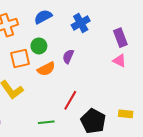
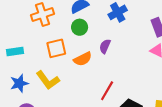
green circle: (39, 46) -> (80, 27), moved

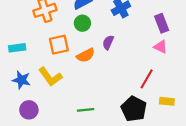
blue star: (19, 83) -> (21, 80), turned 30
red line: (107, 91) -> (147, 79), moved

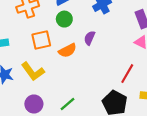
purple circle: (29, 110) -> (34, 104), moved
green line: (86, 110) -> (67, 104), turned -35

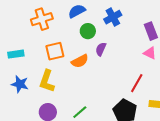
green circle: (64, 19) -> (88, 31), moved
yellow L-shape: (33, 71) -> (47, 81), turned 55

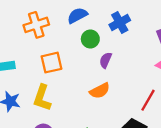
orange semicircle: (80, 61) -> (100, 91), moved

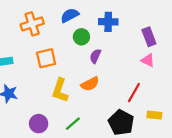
blue cross: (120, 23) -> (108, 22), turned 30
yellow L-shape: (42, 98) -> (60, 90), moved

